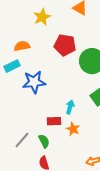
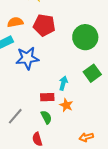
red pentagon: (65, 45) -> (44, 25), moved
green semicircle: (44, 141) -> (46, 117), moved

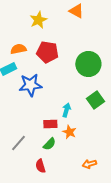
green semicircle: (46, 117) -> (49, 144), turned 72

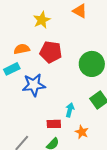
orange star: (69, 132) -> (82, 132), moved

